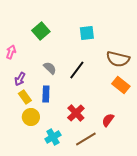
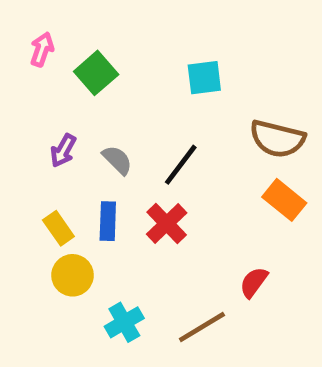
pink arrow: (11, 52) -> (42, 49), moved
purple arrow: (20, 79) -> (63, 151), moved
red cross: (76, 113) -> (167, 224), moved

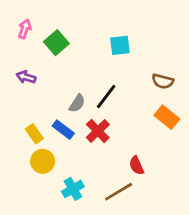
brown semicircle: (277, 139) -> (163, 81), size x0.7
purple arrow: (63, 151) -> (26, 77), moved, turned 78
gray semicircle: (117, 160) -> (77, 103), moved, turned 78
blue rectangle: (108, 221) -> (63, 130), turned -55
red semicircle: (254, 282) -> (136, 165), moved, turned -60

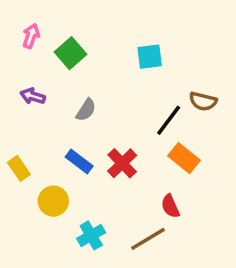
black line: (106, 96) -> (169, 120), moved
gray semicircle: (77, 103) -> (86, 110), moved
orange rectangle: (167, 117) -> (184, 158), moved
yellow rectangle: (34, 134) -> (19, 168), moved

